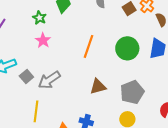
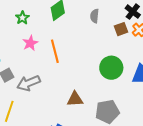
green star: (39, 18) -> (22, 18), moved
orange line: (89, 46) -> (55, 51), moved, turned -45

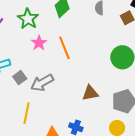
green star: (22, 18) -> (28, 19), size x1.5

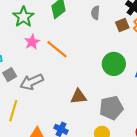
orange line: (64, 48) -> (57, 49), turned -35

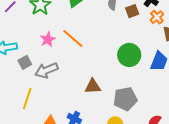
brown square: (122, 25) -> (132, 11), moved
pink star: (32, 42) -> (48, 39), moved

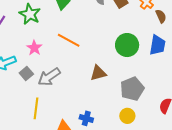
pink star: (48, 39) -> (34, 48), moved
brown triangle: (93, 86) -> (98, 73), moved

